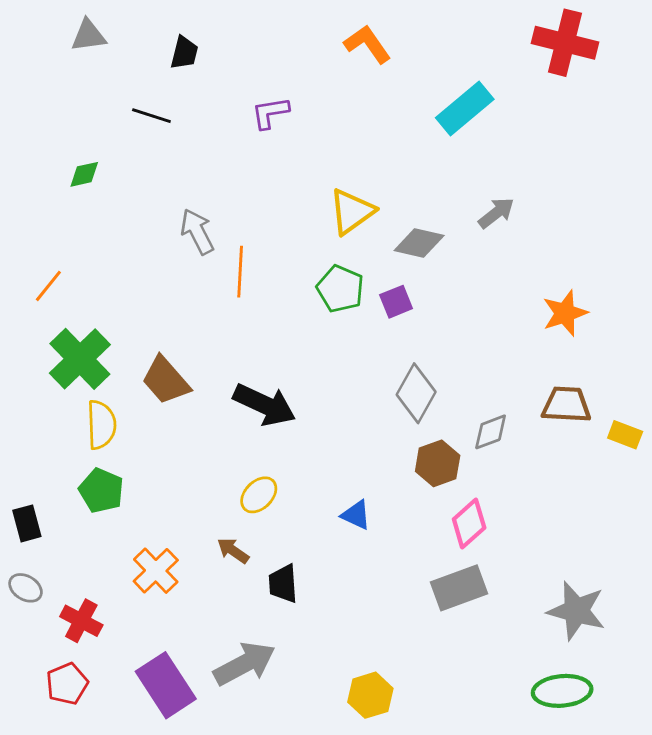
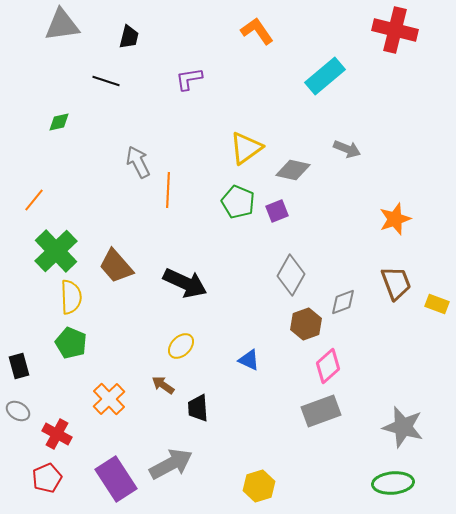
gray triangle: (88, 36) -> (62, 25), size x1.4
gray arrow: (496, 213) -> (347, 149), turned 60
brown trapezoid: (566, 405) -> (396, 283), turned 66

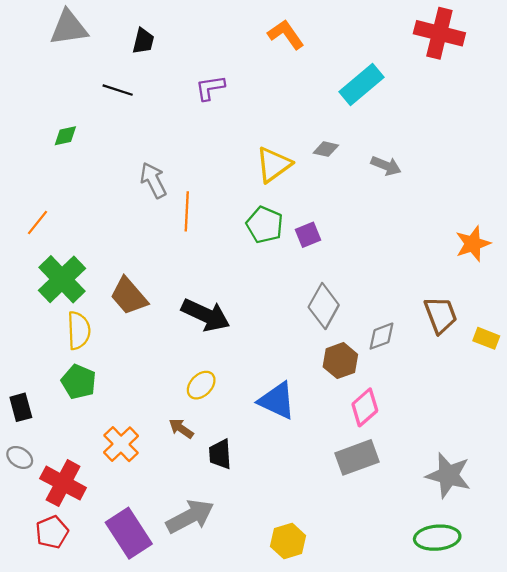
gray diamond: (293, 170) -> (326, 149), moved, size x0.7
orange star: (395, 219) -> (473, 244), moved
blue triangle: (249, 360) -> (277, 401), size x1.6
red cross: (57, 434) -> (63, 483), size x1.4

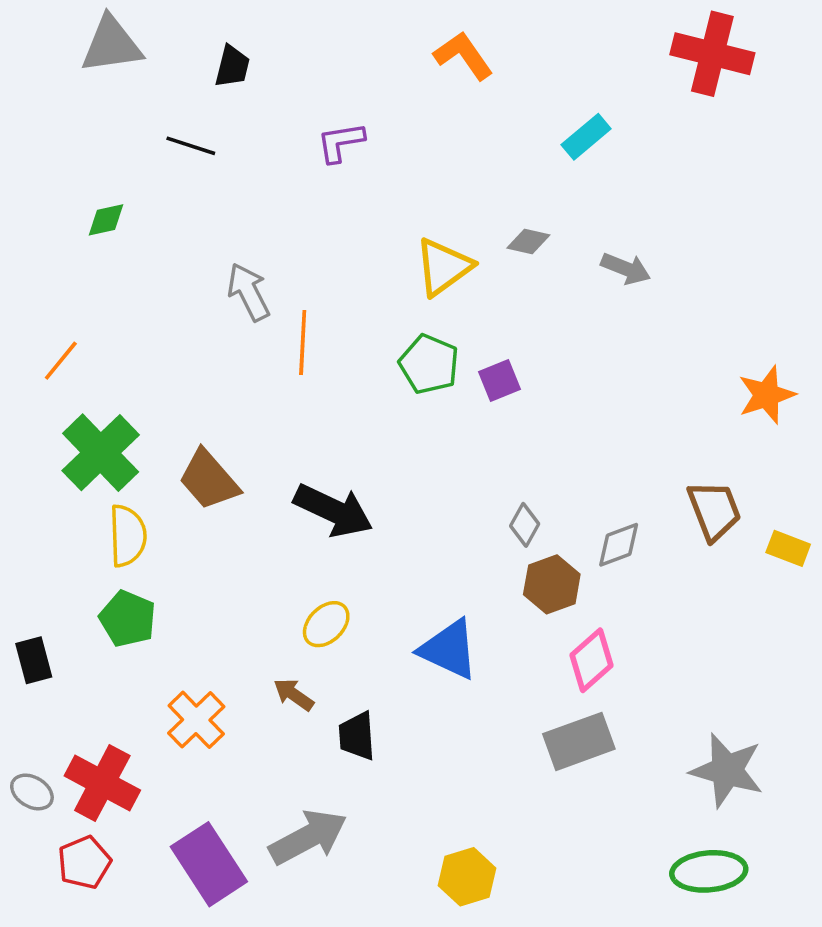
cyan rectangle: (361, 84) -> (586, 137), size x0.7
gray diamond: (324, 306) -> (525, 525), moved, size x0.6
gray ellipse: (20, 457) -> (32, 792), moved

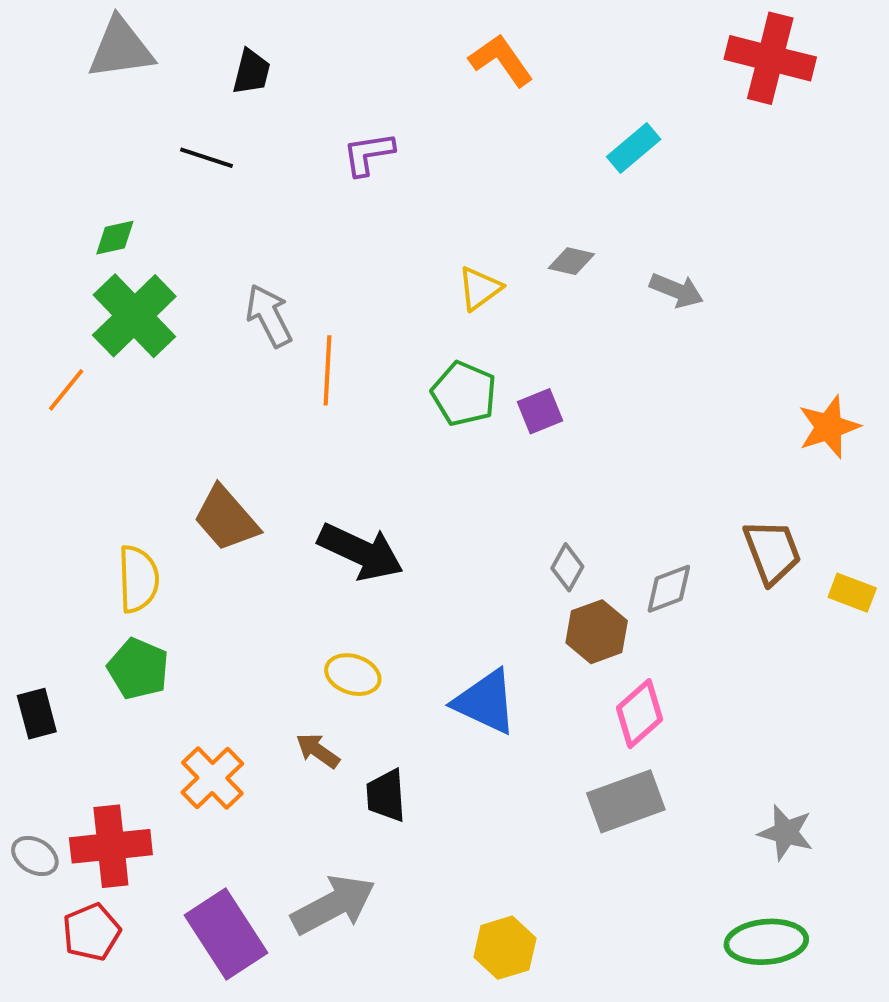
yellow triangle: (443, 267) -> (480, 288), size x0.7
green cross: (101, 453) -> (134, 316), moved
yellow ellipse: (326, 624) -> (353, 675), turned 63
gray star: (727, 770) -> (786, 833), size x0.7
red cross: (102, 783) -> (111, 846), turned -34

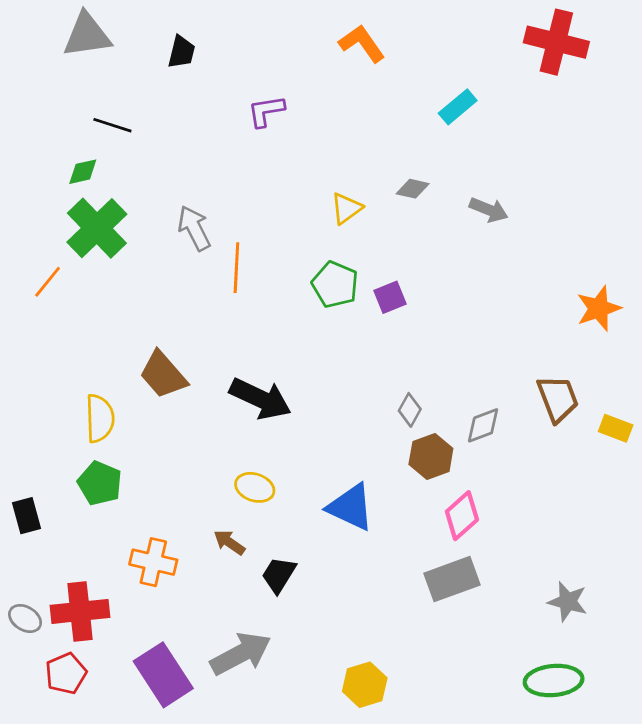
black line: (207, 158) -> (112, 125), moved
orange cross: (212, 778) -> (153, 562), turned -33
black trapezoid: (386, 796) -> (279, 575), turned 36

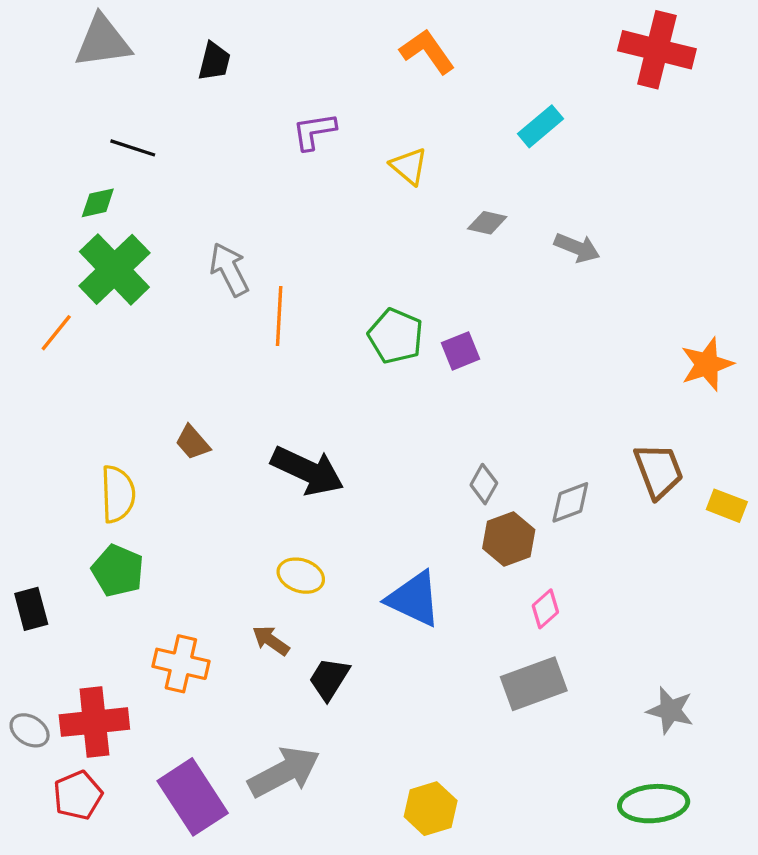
yellow triangle: (346, 208) -> (409, 166), moved, turned -44
brown trapezoid: (163, 375) -> (193, 442), size x0.6
pink diamond: (462, 516) -> (545, 609), size x0.7

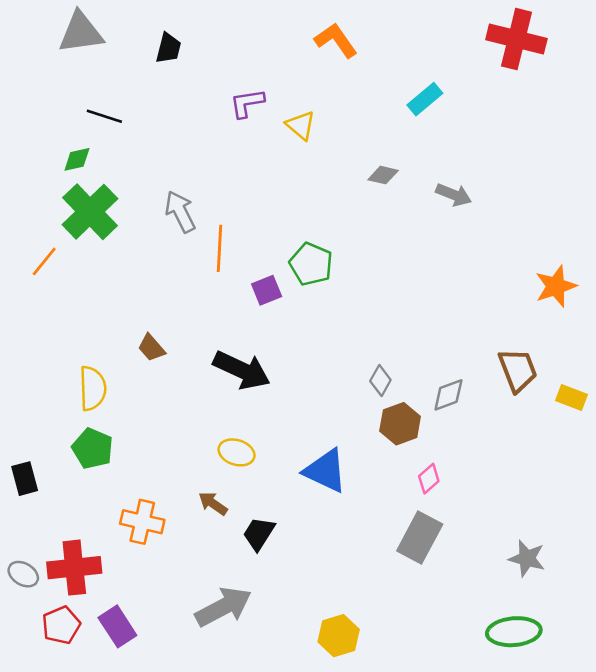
yellow triangle: (409, 166) -> (301, 125), moved
purple square: (461, 351) -> (267, 290), moved
gray rectangle: (534, 684) -> (420, 537), turned -42
purple rectangle: (193, 797) -> (117, 626), moved, size x0.7

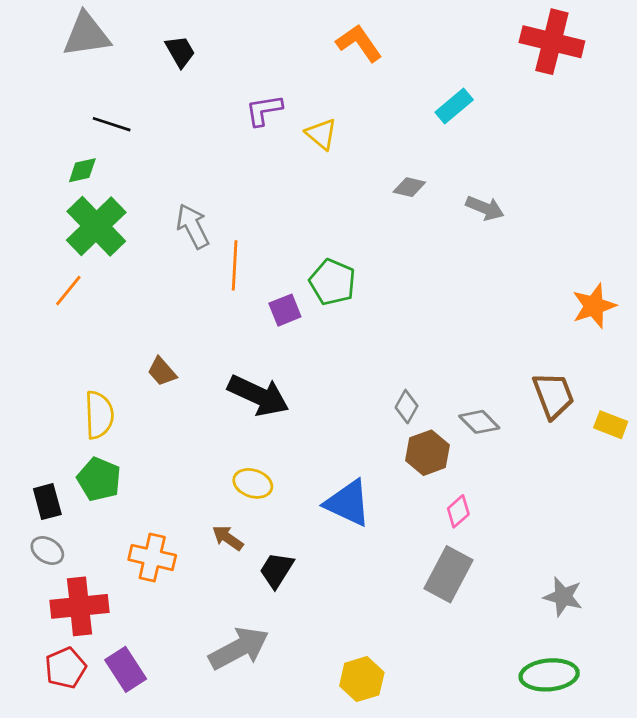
black trapezoid: (168, 48) -> (180, 51), turned -44
orange line: (44, 261) -> (68, 291), moved
gray diamond: (448, 395) -> (479, 422), turned 66
black rectangle: (25, 479) -> (47, 502), moved
gray ellipse: (23, 574) -> (47, 550), moved

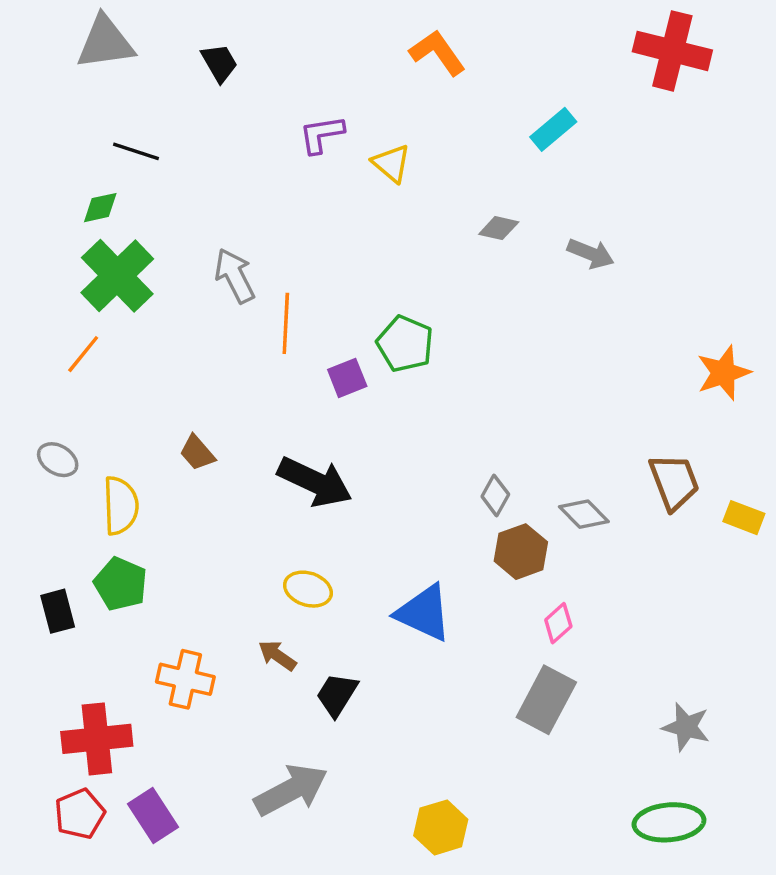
gray ellipse: (47, 550) -> (58, 460), moved

